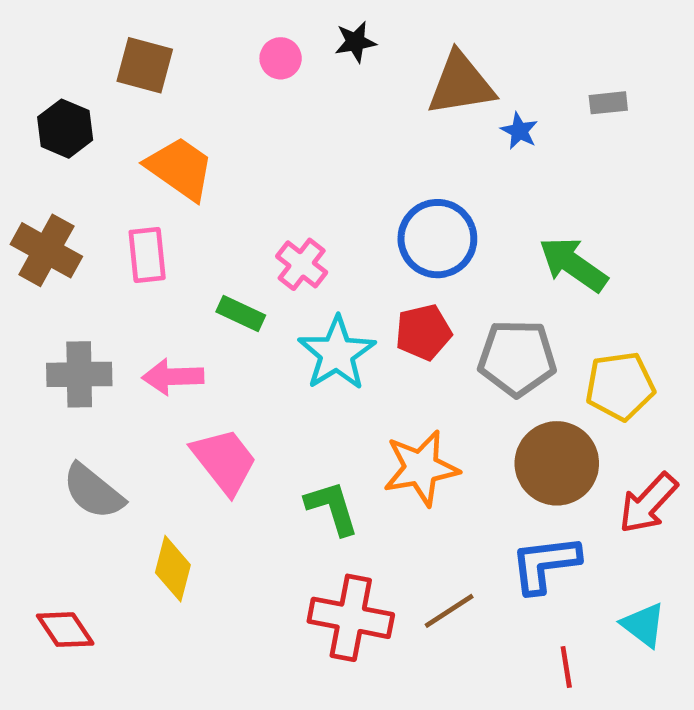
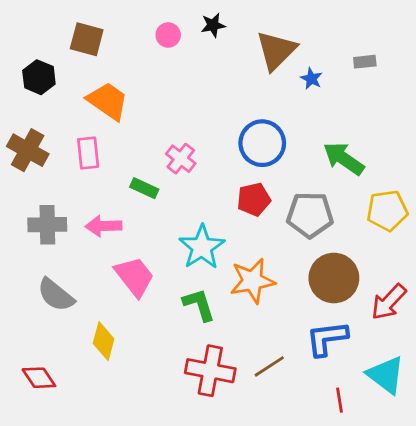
brown triangle: (461, 84) -> (276, 50), turned -36
cyan star: (337, 353) -> (202, 247), moved
yellow pentagon: (620, 386) -> (387, 211), moved
cyan triangle: (643, 625) -> (386, 375), size x1.4

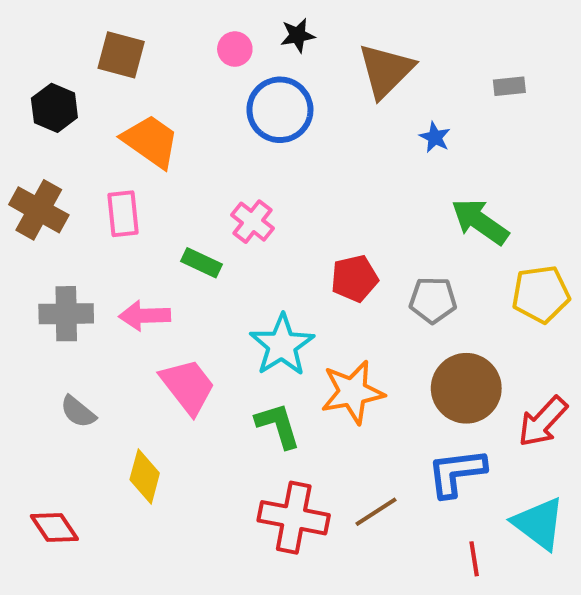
blue star: (311, 79) -> (435, 137), moved
blue circle: (262, 143) -> (280, 110), moved
gray pentagon: (310, 215) -> (433, 300), size x0.7
gray semicircle: (56, 295) -> (78, 412), size x0.7

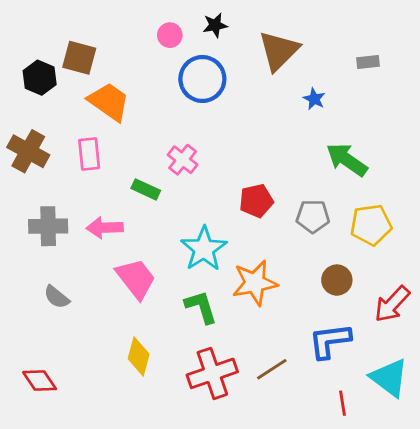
brown square: (121, 55) -> (79, 58), moved
yellow pentagon: (541, 294) -> (371, 225), moved
brown circle: (466, 388) -> (337, 280), size x0.6
yellow diamond: (145, 476) -> (139, 356), moved
red cross: (294, 518) -> (212, 373), turned -30

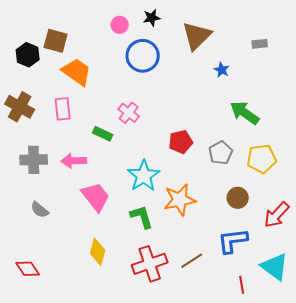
gray pentagon: (313, 216) -> (221, 153), turned -30

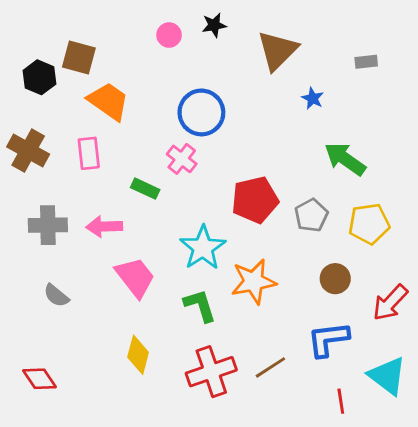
blue circle: (143, 56) -> (201, 112), moved
red pentagon: (181, 142) -> (255, 200), size x1.4

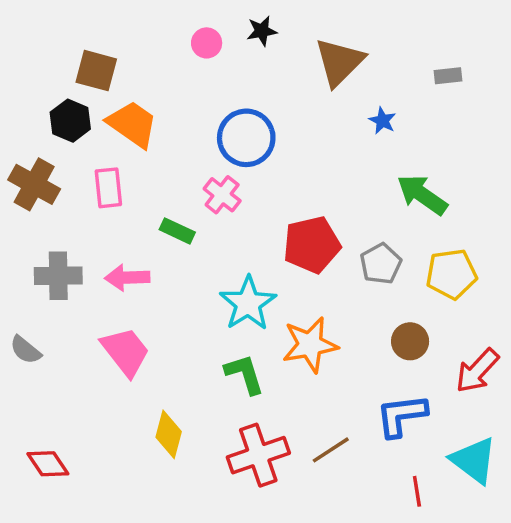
black hexagon: (39, 77) -> (70, 121), moved
pink trapezoid: (135, 277) -> (126, 352), moved
gray semicircle: (56, 296) -> (25, 350), moved

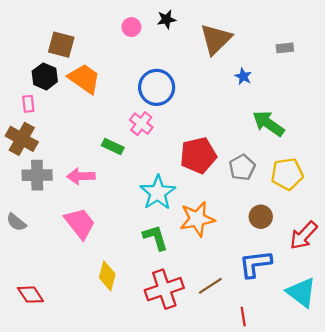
brown cross: (34, 184) -> (22, 139), moved
pink rectangle: (108, 188) -> (28, 104), moved, size x0.7
red line: (417, 491) -> (243, 317), moved

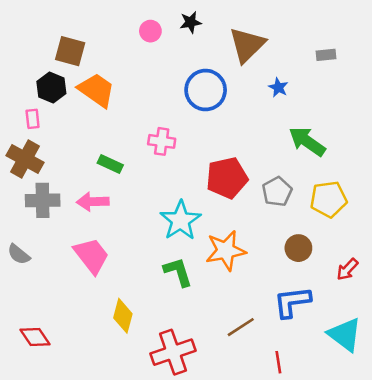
blue circle: (157, 87) -> (206, 90), moved
pink cross: (141, 124) -> (162, 141), turned -30
green rectangle: (113, 147) -> (110, 164), moved
red arrow: (304, 235) -> (347, 269), size x0.7
red cross: (164, 289) -> (173, 352), moved

